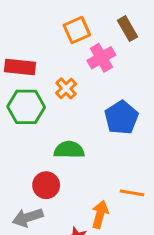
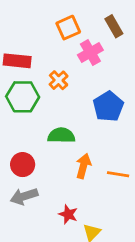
red circle: (46, 185) -> (23, 165), moved
orange arrow: (100, 214) -> (83, 166), moved

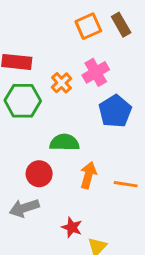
orange square: (68, 28) -> (88, 26), moved
pink cross: (90, 53) -> (96, 72), moved
red circle: (23, 165) -> (39, 174), moved

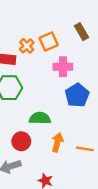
orange square: (88, 26) -> (49, 42), moved
pink cross: (96, 72) -> (63, 67), turned 30
orange cross: (61, 83) -> (27, 46), moved

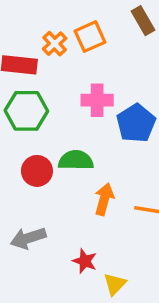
pink cross: (63, 67) -> (97, 100), moved
red circle: (21, 141) -> (37, 171), moved

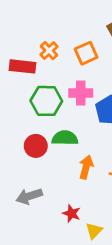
orange square: (90, 37) -> (86, 53), moved
green hexagon: (26, 111) -> (46, 101), moved

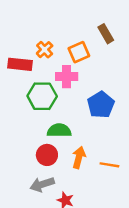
pink cross: (81, 93) -> (67, 77), moved
red circle: (36, 146) -> (47, 155), moved
gray arrow: (29, 196) -> (42, 184), moved

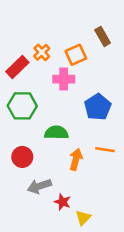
red rectangle: (20, 64) -> (17, 67), turned -50
green hexagon: (42, 96) -> (22, 106), moved
red circle: (47, 155) -> (22, 157), moved
orange line: (109, 165) -> (105, 150), moved

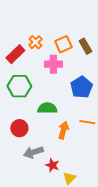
brown rectangle: (103, 36) -> (85, 46), moved

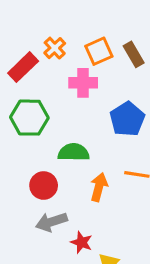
red circle: (19, 128) -> (44, 186), moved

